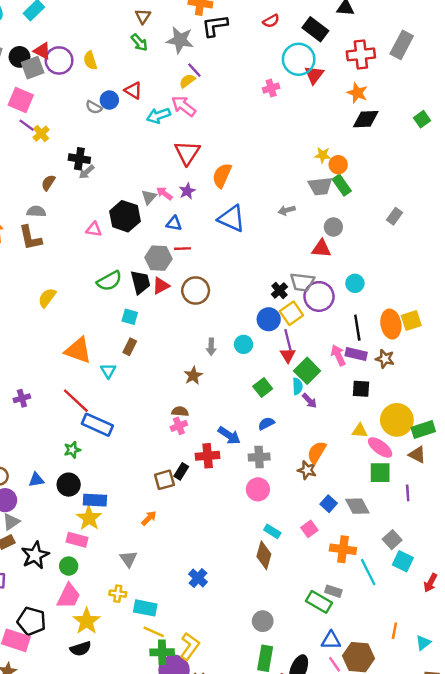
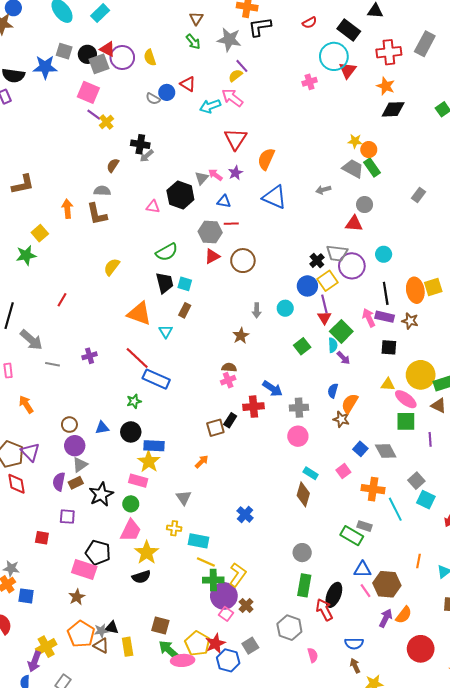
gray trapezoid: (320, 186) -> (353, 169), turned -145
black trapezoid: (140, 282) -> (165, 283), moved
blue semicircle: (266, 423) -> (333, 391), moved, turned -48

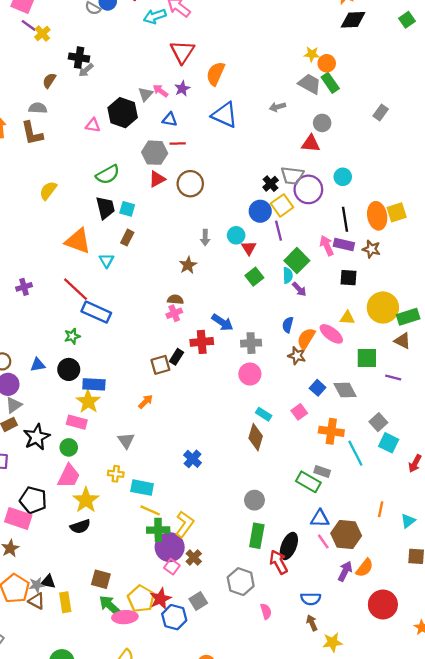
red triangle: (324, 318) -> (249, 248), moved
pink ellipse: (406, 399) -> (331, 334), moved
purple line: (430, 439) -> (393, 377), turned -72

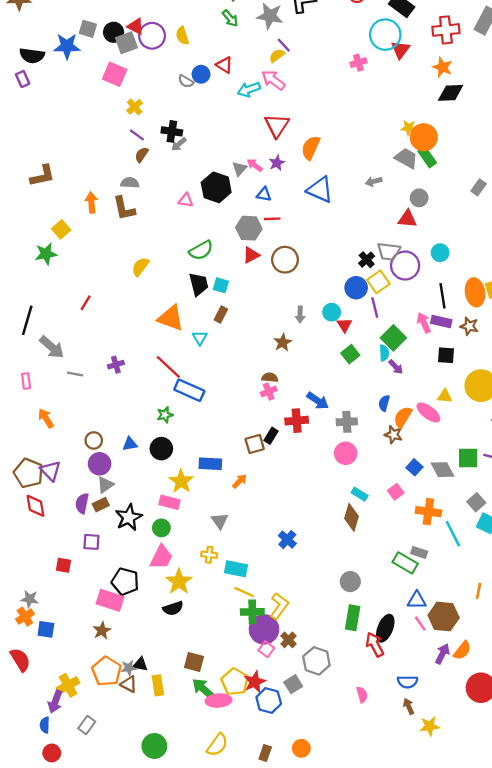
purple line: (29, 25) -> (137, 135), moved
orange circle: (327, 63) -> (424, 137), size x1.5
green square: (367, 358) -> (468, 458), moved
blue rectangle: (94, 384) -> (210, 464), moved
gray hexagon: (241, 582) -> (316, 661), moved

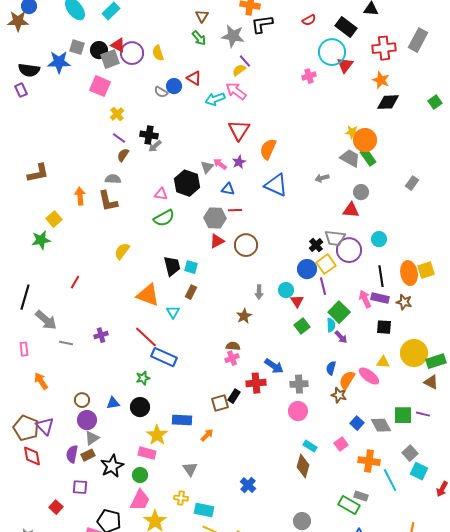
green semicircle: (201, 250) -> (164, 218), moved
red square: (63, 565) -> (56, 507), turned 32

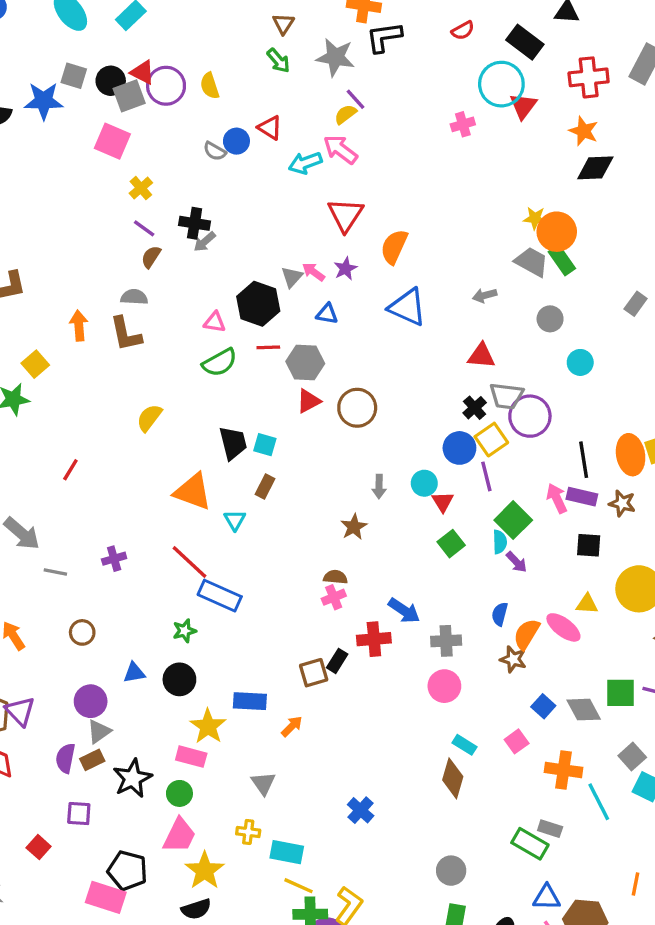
red line: (235, 210) -> (268, 347), moved
red triangle: (351, 210) -> (481, 356), moved
cyan circle: (379, 239) -> (580, 362), moved
brown circle: (82, 400) -> (82, 632), moved

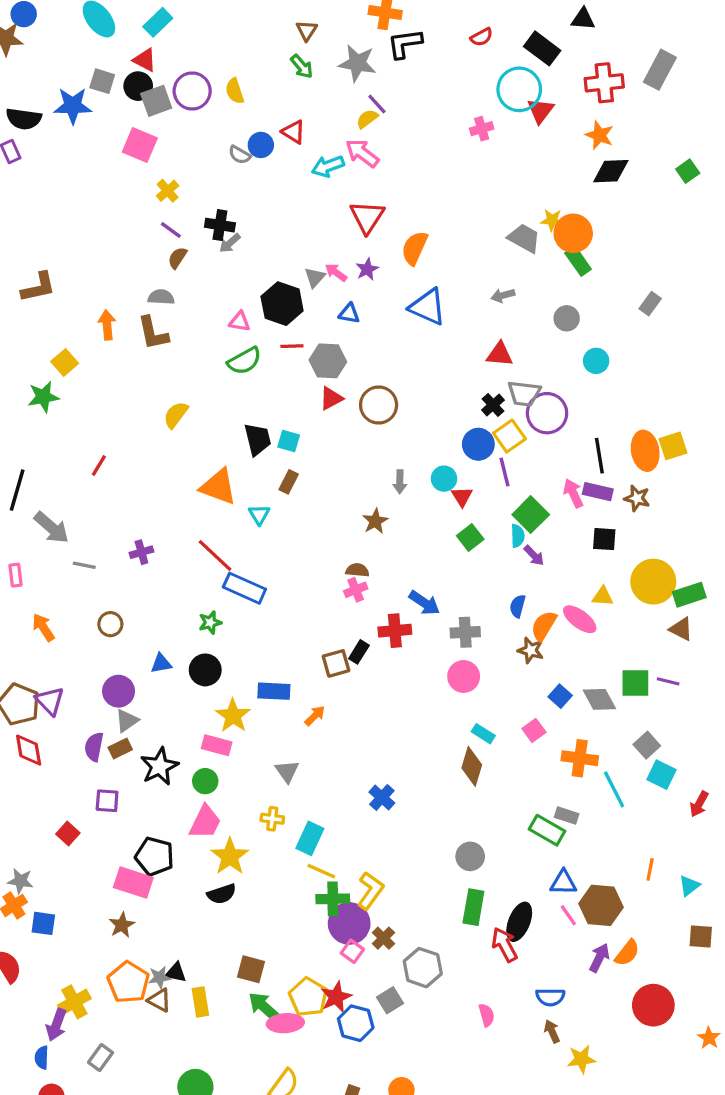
red triangle: (143, 72) -> (145, 60), moved
gray trapezoid: (532, 262) -> (524, 238), moved
cyan rectangle: (287, 852) -> (310, 838), turned -76

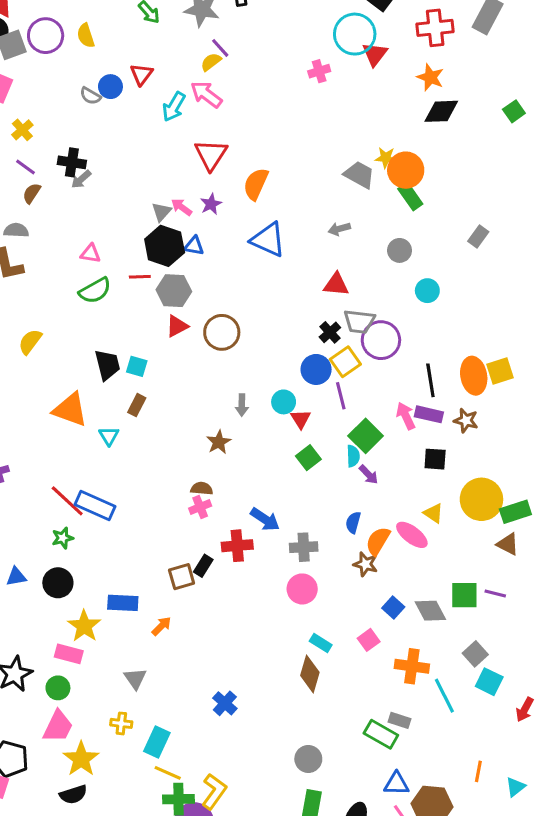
red triangle: (294, 132) -> (141, 74), turned 35
cyan arrow: (328, 166) -> (174, 107), turned -40
black hexagon: (282, 304) -> (165, 246), moved
red line: (215, 555) -> (67, 501), moved
yellow triangle: (603, 596) -> (434, 513), turned 30

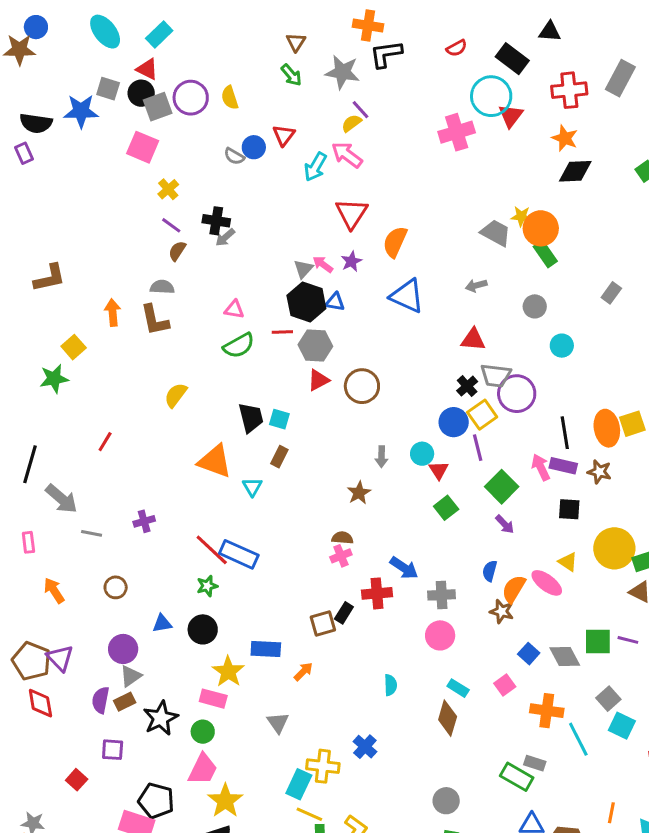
pink cross: (319, 71) -> (457, 132), size x1.6
cyan semicircle: (353, 456) -> (391, 685), moved
yellow cross: (121, 723) -> (323, 766), moved, size x1.5

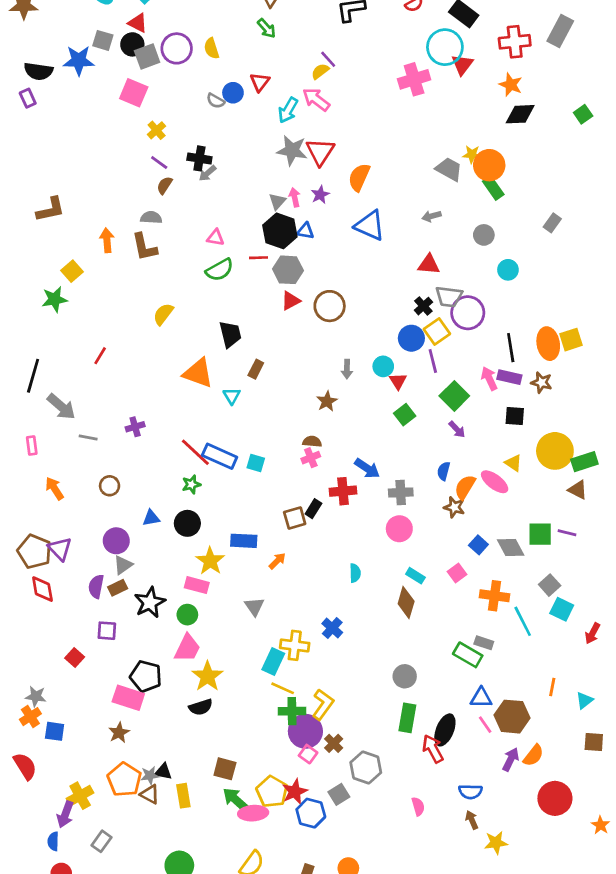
gray star: (342, 72) -> (292, 150), moved
pink arrow: (323, 264) -> (295, 197), turned 42
cyan square: (279, 419) -> (256, 463), moved

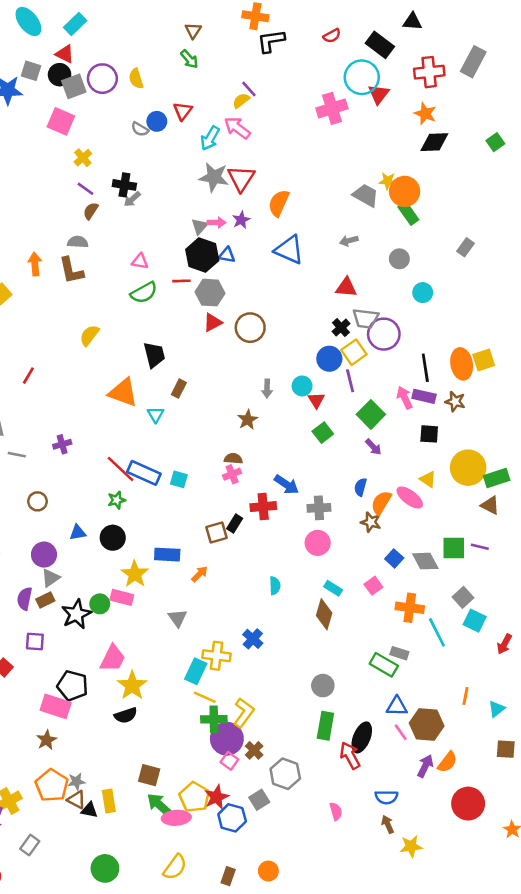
pink arrow: (295, 197) -> (216, 223), turned 102
green circle: (187, 615) -> (100, 604), moved
black triangle: (163, 772) -> (89, 810), moved

